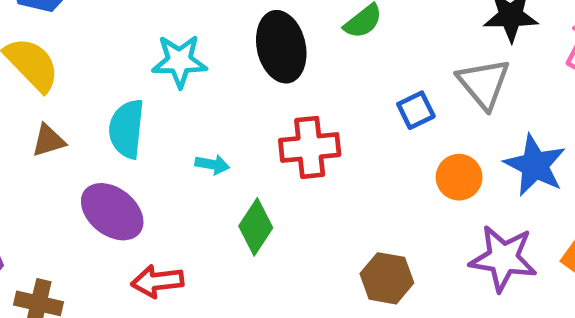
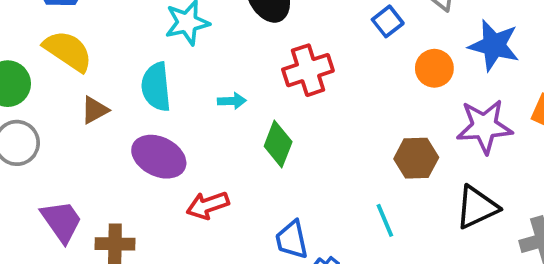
brown hexagon: (387, 278) -> (416, 158), moved

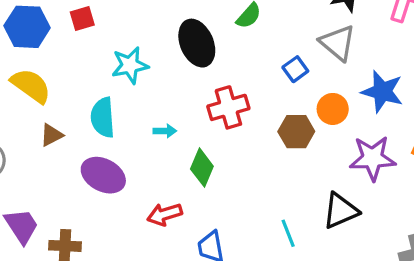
brown hexagon: (416, 158) -> (296, 132), moved
red arrow: (208, 205) -> (165, 214), moved
black triangle: (477, 207) -> (341, 211), moved

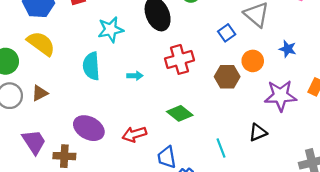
blue star: (382, 92) -> (288, 49), size x0.6
brown triangle: (51, 135) -> (40, 93), moved
green diamond: (202, 168) -> (180, 113), moved, turned -75
purple ellipse: (103, 175) -> (89, 128), moved
black triangle: (341, 211) -> (258, 132), size x0.7

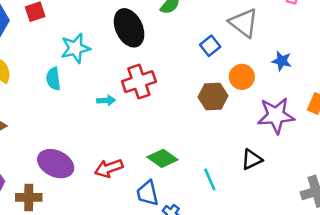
red cross: (180, 59) -> (139, 82), moved
cyan semicircle: (91, 66) -> (53, 79), moved, size x0.7
green diamond: (180, 113) -> (162, 158), moved

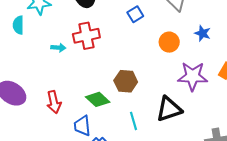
blue square: (210, 46) -> (135, 14), moved
brown hexagon: (213, 96) -> (126, 81), moved
black triangle: (252, 159) -> (169, 109), size x1.5
red arrow: (109, 168) -> (54, 102), turned -90

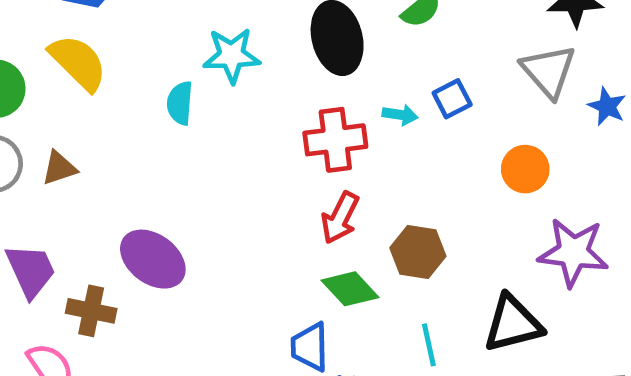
blue star: (203, 33) -> (607, 106), moved
cyan arrow: (58, 48) -> (400, 115), moved
red arrow: (54, 102) -> (340, 218), moved, turned 35

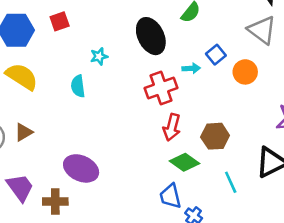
cyan star: (232, 55) -> (99, 56), size x0.6
orange circle: (525, 169) -> (245, 72), moved

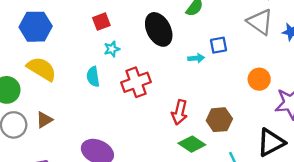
red square: (60, 21) -> (101, 22), moved
blue square: (216, 55) -> (218, 45), turned 30
orange circle: (245, 72) -> (259, 79), moved
red cross: (161, 88) -> (136, 82), moved

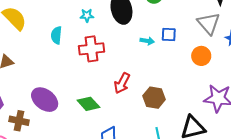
cyan star: (112, 49) -> (87, 15), moved
orange circle: (259, 79) -> (201, 56), moved
green diamond: (192, 144) -> (88, 104), moved

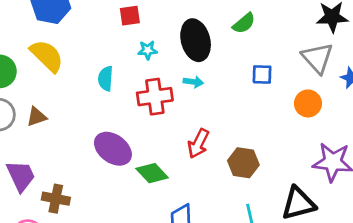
cyan arrow: (147, 41) -> (193, 82), moved
purple ellipse: (45, 100) -> (113, 149), moved

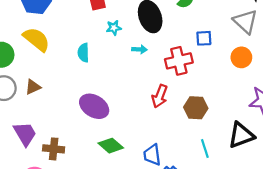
cyan arrow: (193, 82) -> (139, 49), moved
red cross: (155, 97) -> (179, 61), moved
green diamond: (152, 173) -> (111, 146), moved

